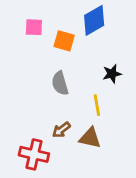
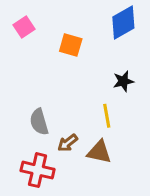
blue diamond: (94, 20) -> (123, 22), moved
pink square: (34, 27) -> (24, 27), moved, turned -36
gray semicircle: (60, 83) -> (39, 122), moved

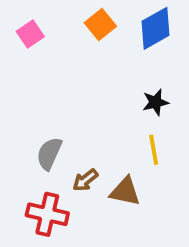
orange square: (71, 45) -> (100, 25), moved, turned 35
yellow line: (107, 116) -> (154, 150), moved
gray semicircle: (39, 122) -> (49, 154), turned 40

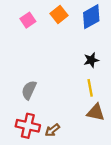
pink square: (30, 34) -> (28, 20), moved
brown arrow: (85, 180) -> (52, 130), moved
brown triangle: (125, 192) -> (96, 112), moved

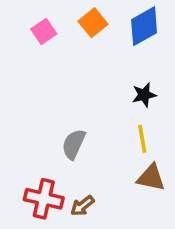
gray semicircle: (29, 90) -> (74, 144), moved

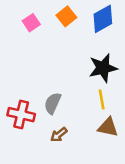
black star: (144, 95) -> (103, 68), size x1.6
red cross: (44, 199) -> (21, 115), moved
brown arrow: (82, 206) -> (59, 135), moved

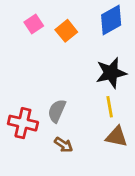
orange square: (66, 16) -> (66, 31), moved
brown arrow: (59, 135) -> (64, 145), turned -108

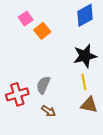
orange square: (66, 31) -> (42, 31), moved
red cross: (23, 123) -> (17, 94), turned -30

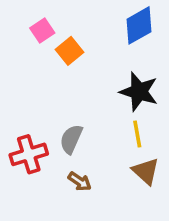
black star: (85, 56) -> (139, 92), turned 30
brown triangle: (89, 105) -> (146, 171), turned 30

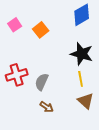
pink square: (42, 31) -> (15, 25), moved
red cross: (29, 154) -> (17, 75), moved

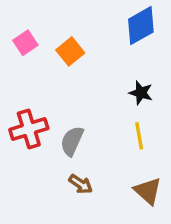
black star: (82, 54) -> (141, 93), size x0.6
brown triangle: (86, 101) -> (148, 191), moved

